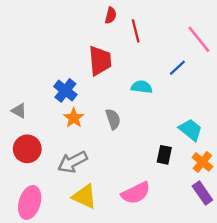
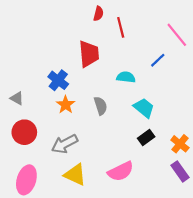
cyan trapezoid: (191, 130) -> (144, 108), moved
black rectangle: (164, 155) -> (146, 138), turned 42

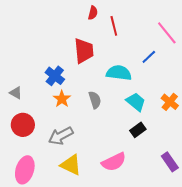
cyan semicircle: (126, 77) -> (119, 73), size x1.4
orange cross: (180, 144) -> (170, 102), moved

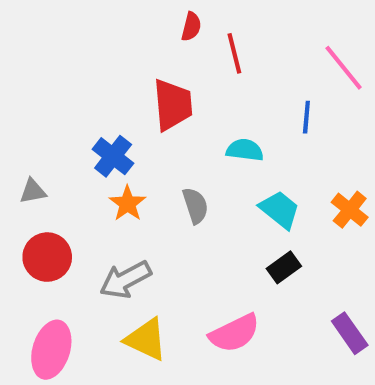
blue line: (149, 57) -> (306, 117), turned -42
cyan semicircle: (119, 73) -> (245, 150), size x0.7
gray triangle: (16, 93) -> (33, 191), turned -40

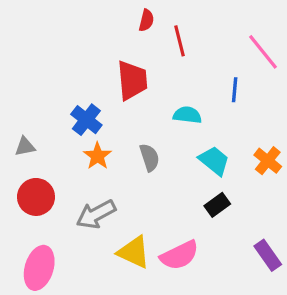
yellow triangle: (146, 339) -> (134, 252), moved

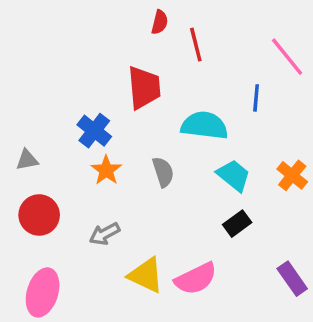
cyan semicircle: (187, 115) -> (204, 125), size x1.5
gray arrow: (96, 214) -> (105, 234), size x0.7

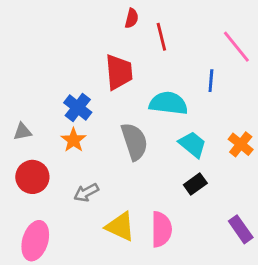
orange star: (106, 170) -> (73, 140), moved
gray semicircle: (163, 172) -> (134, 142), size x1.5
pink semicircle: (196, 279) -> (161, 229), turned -64

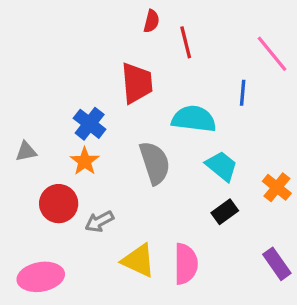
orange cross: (241, 144) -> (277, 187), moved
red circle: (32, 177) -> (59, 204), moved
pink ellipse: (35, 241) -> (41, 277), turned 63

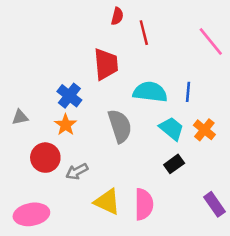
blue line: (243, 93) -> (188, 92), moved
orange cross: (277, 187) -> (204, 130), moved

